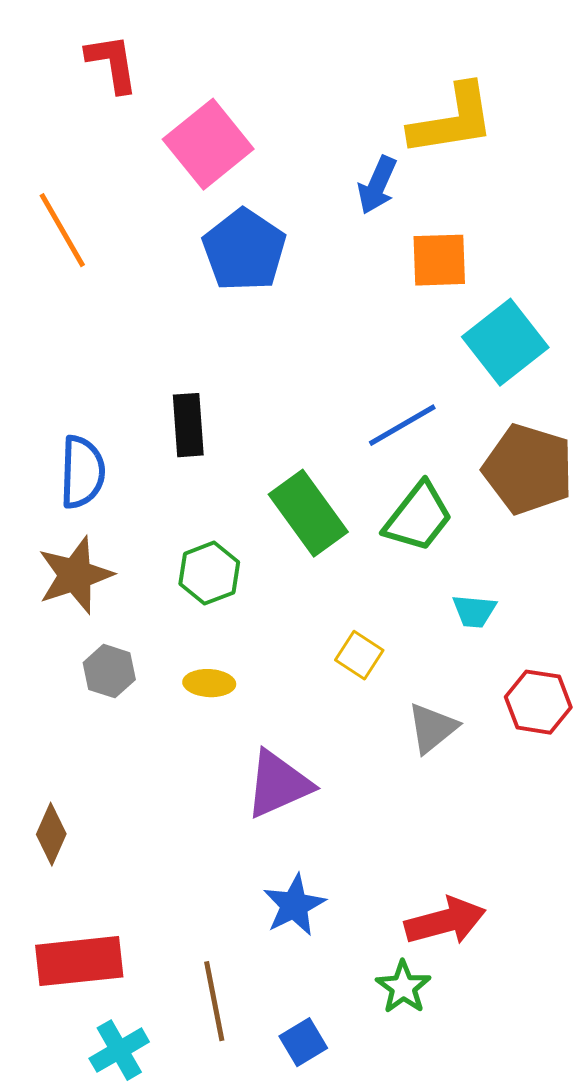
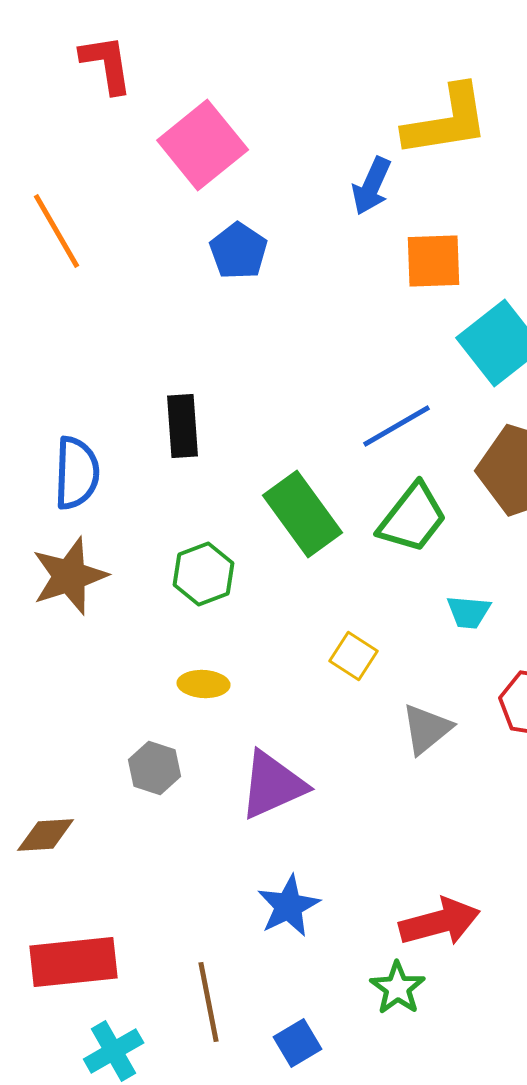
blue pentagon: (244, 250) -> (239, 251), size x0.7
gray hexagon: (109, 671) -> (155, 768), moved
brown diamond: (51, 834) -> (46, 835), turned 62

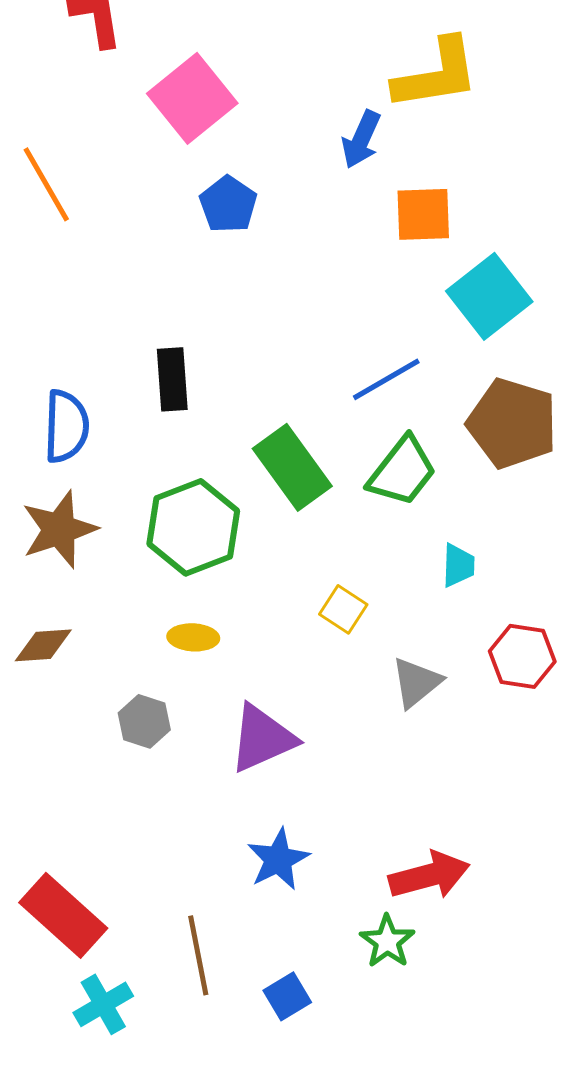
green hexagon: (204, 574) -> (193, 527), size x1.5
cyan trapezoid: (469, 612) -> (458, 565), turned -93
brown diamond: (46, 835) -> (43, 645), moved
red rectangle: (74, 962) -> (63, 915), turned 48

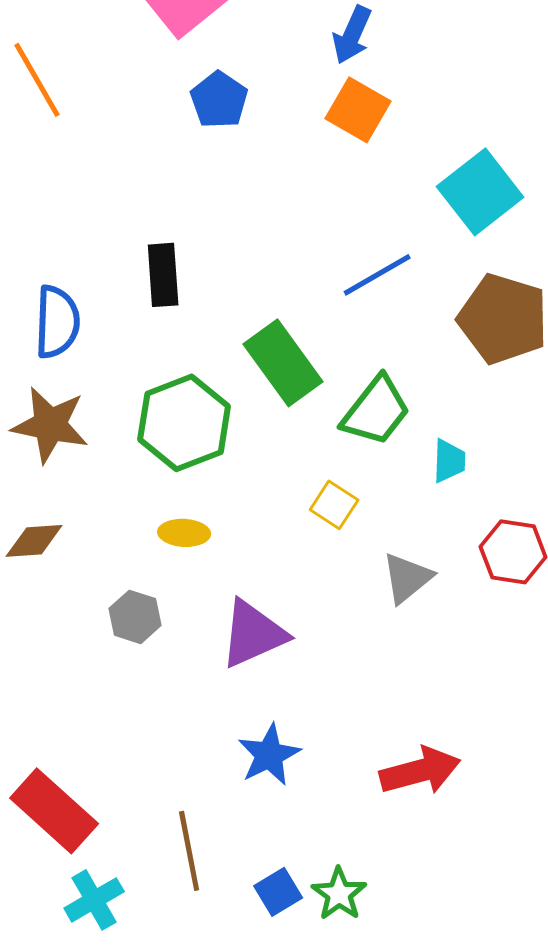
orange square: (423, 214) -> (358, 110), moved, turned 32
green trapezoid: (402, 471) -> (376, 411), moved
brown star: (59, 529) -> (50, 425), turned 30
green star: (387, 941) -> (339, 894), moved

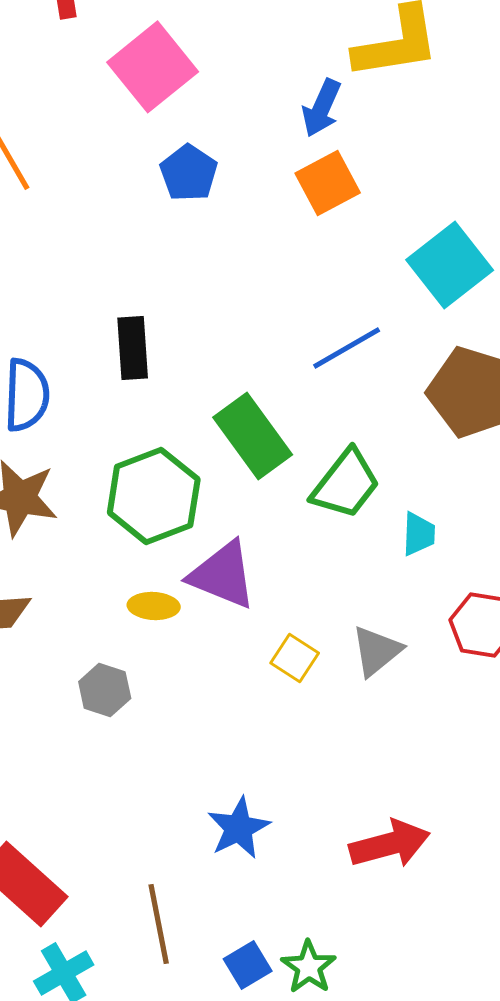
orange square: (358, 110) -> (328, 183), turned 32
yellow square: (334, 505) -> (295, 658), moved
purple triangle: (253, 634) -> (223, 575), moved, turned 46

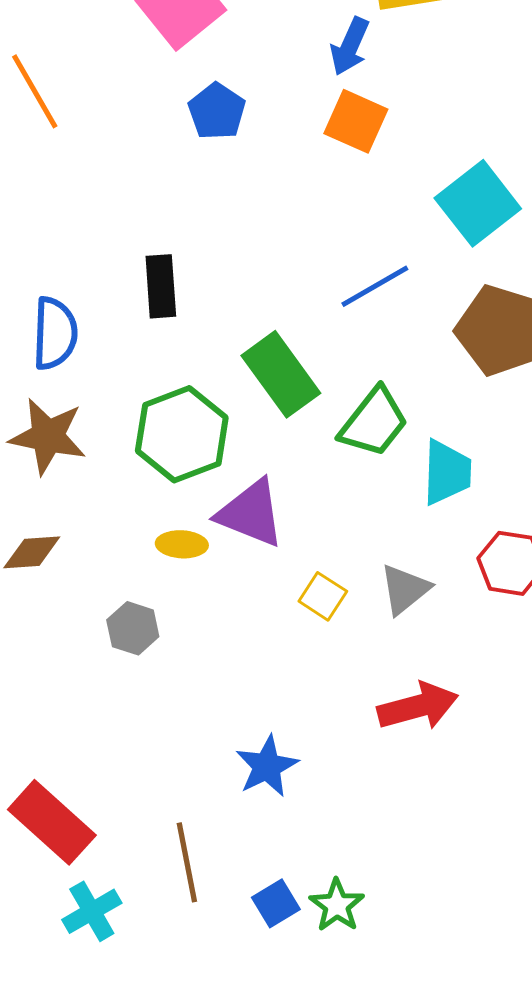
orange square: (328, 183) -> (356, 121), turned -38
cyan trapezoid: (419, 534) -> (447, 472), size x1.5
red arrow: (390, 844) -> (418, 706), moved

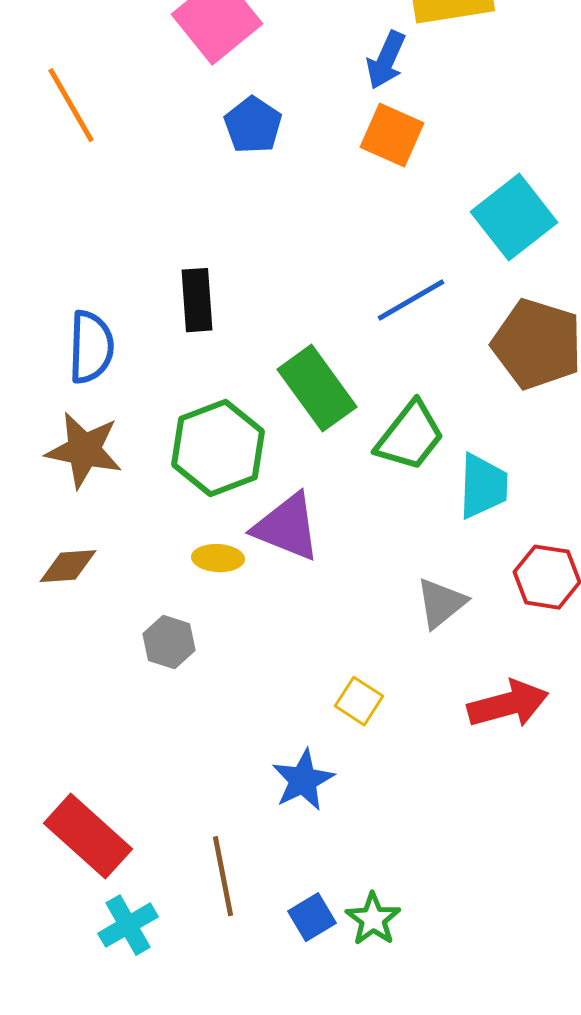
yellow square: (323, 596) -> (359, 701), moved
red arrow: (418, 706) -> (508, 704), moved

